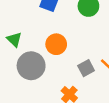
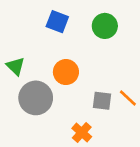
gray square: (86, 68) -> (102, 101), turned 35

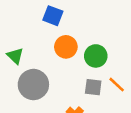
green circle: (105, 26) -> (96, 56), moved
orange circle: (66, 72) -> (66, 47), moved

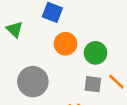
green triangle: (15, 56) -> (15, 29), moved

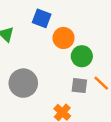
orange circle: (65, 44) -> (64, 38), moved

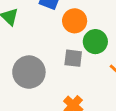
gray square: (79, 86) -> (73, 58), moved

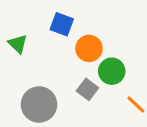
gray square: (73, 58) -> (87, 89), turned 30

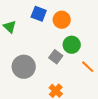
orange circle: (89, 48) -> (62, 20), moved

